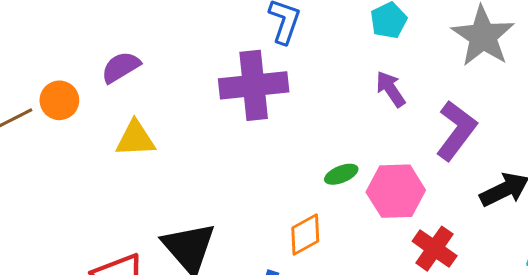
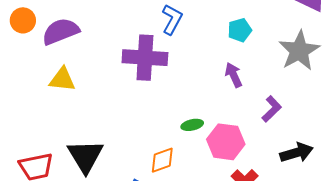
purple semicircle: (121, 67) -> (61, 31), size x1.4
orange circle: (59, 100) -> (23, 20), moved
purple L-shape: (456, 130) -> (272, 109), size x0.7

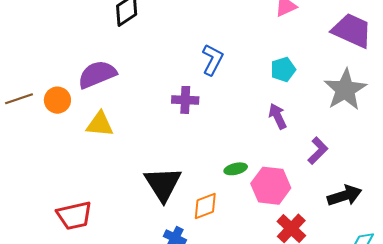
orange circle: (23, 20) -> (57, 100), moved
purple cross: (145, 58) -> (185, 100), size x0.6
black triangle: (85, 156) -> (163, 184), moved

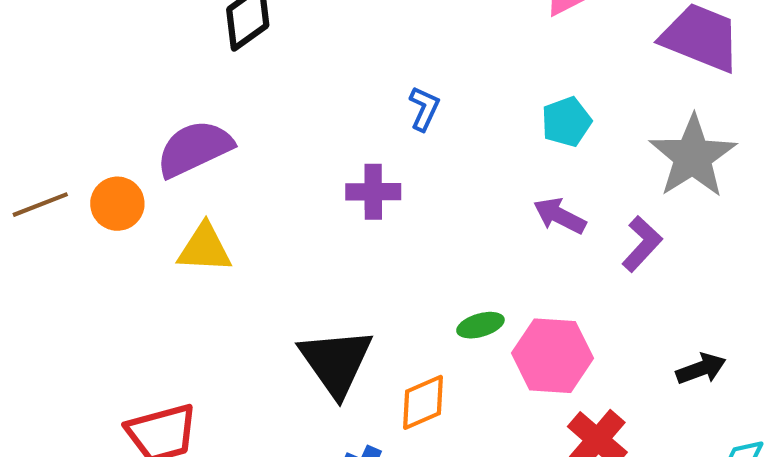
blue L-shape: (212, 60) -> (424, 109), size x0.7
purple arrow: (278, 116) -> (560, 216), turned -35
purple L-shape: (318, 151) -> (642, 244), moved
black arrow: (344, 196) -> (701, 369), size x0.7

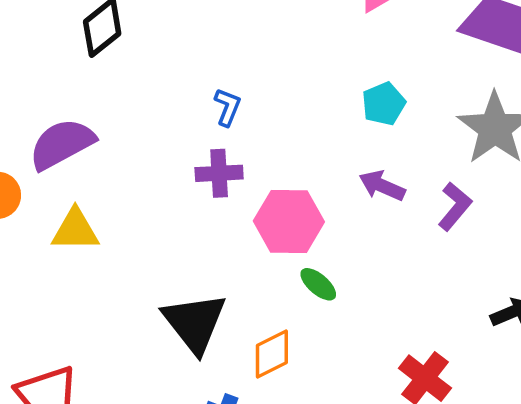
blue L-shape: (424, 109) -> (228, 107), moved
green ellipse: (480, 325) -> (318, 284), turned 60
pink hexagon: (552, 356) -> (289, 221), moved

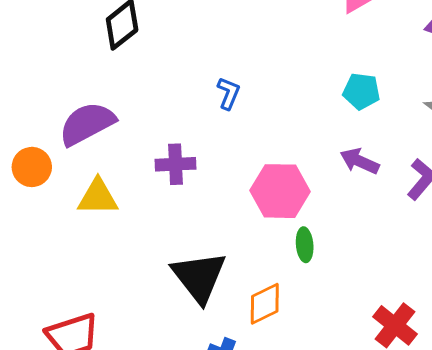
cyan pentagon: (384, 104) -> (361, 91), turned 30
purple cross: (219, 173) -> (176, 164), moved
green ellipse: (318, 284) -> (305, 245), turned 44

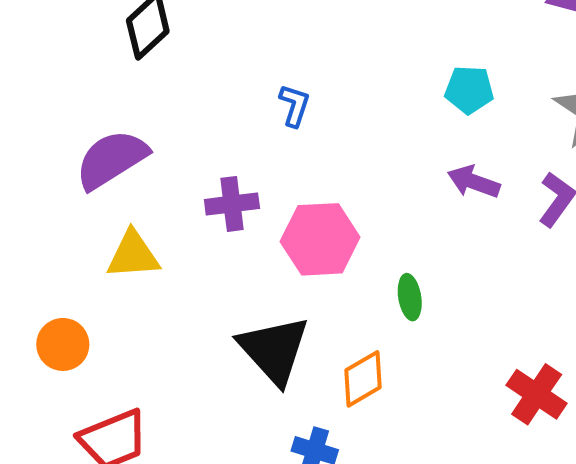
orange circle: (32, 167) -> (63, 344), moved
pink hexagon: (280, 191) -> (320, 239), moved

